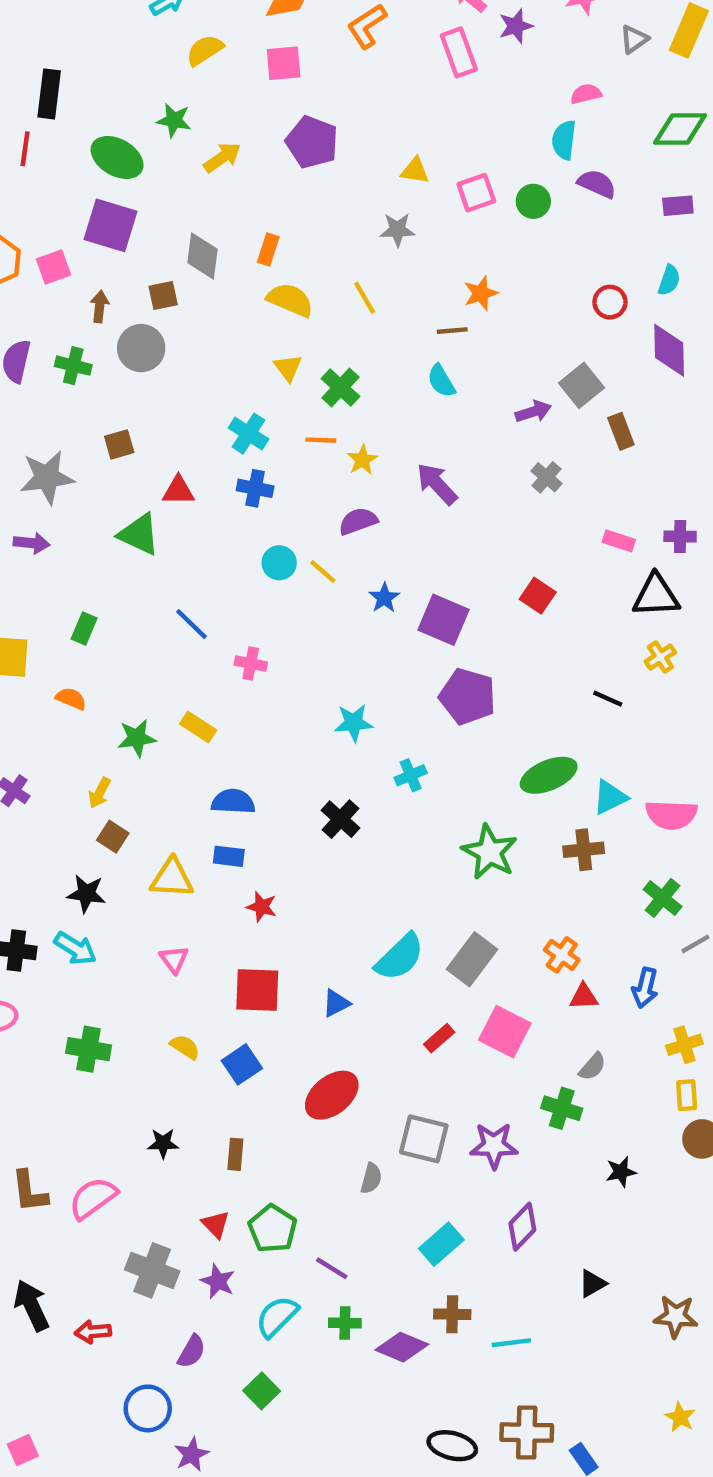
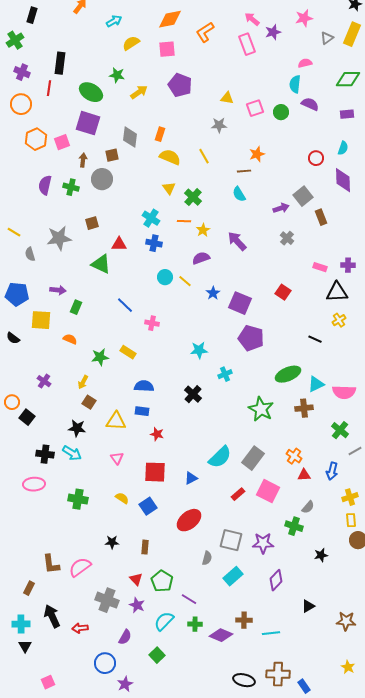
purple arrow: (32, 543) -> (58, 290), moved
cyan rectangle: (441, 1244) -> (233, 576), moved

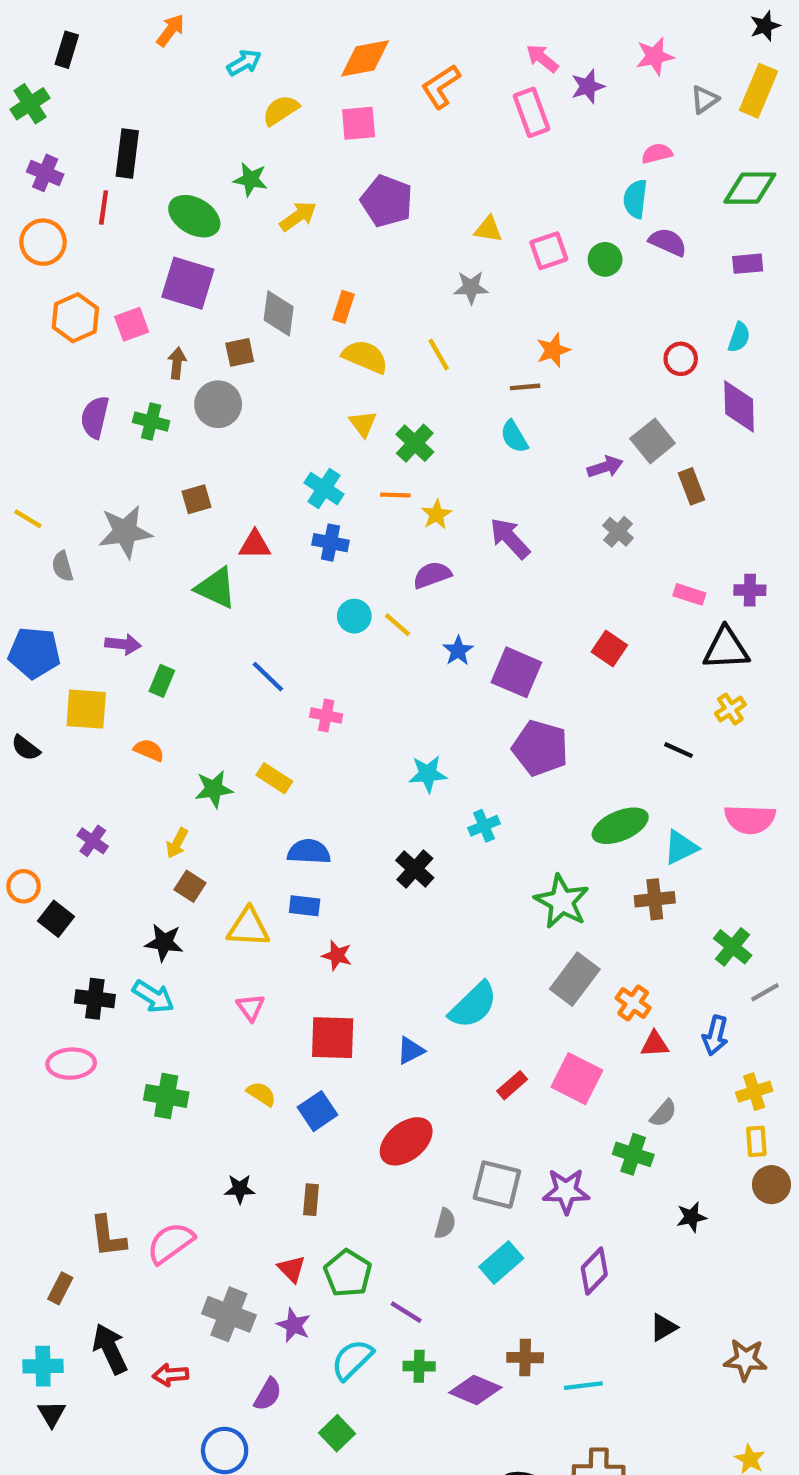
pink semicircle: (344, 392) -> (750, 819), moved
gray rectangle: (253, 458) -> (575, 979), moved

